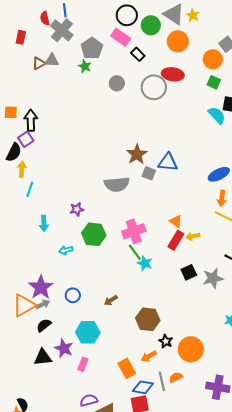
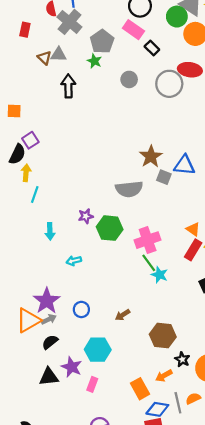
green circle: (151, 25) -> (177, 17), moved
brown triangle: (39, 63) -> (44, 58), turned -48
black arrow: (31, 120) -> (68, 86), moved
green hexagon: (94, 234) -> (110, 228), moved

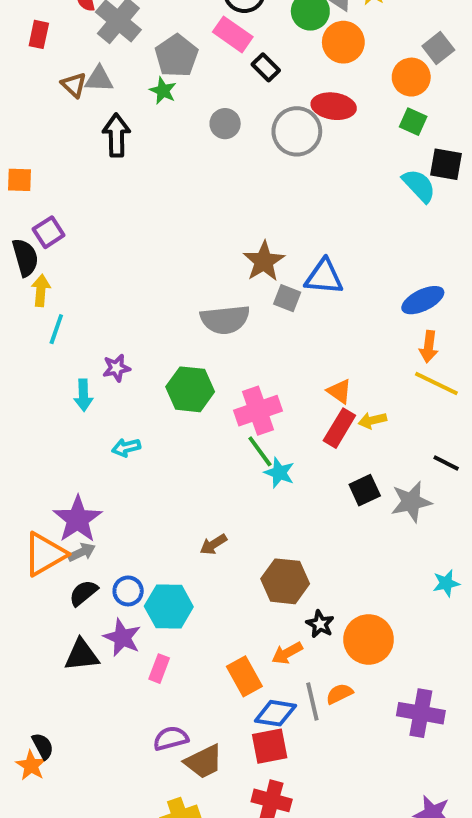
black semicircle: (17, 154) -> (25, 257), turned -42
purple star: (86, 216) -> (116, 368), moved
blue circle: (81, 309) -> (128, 591), moved

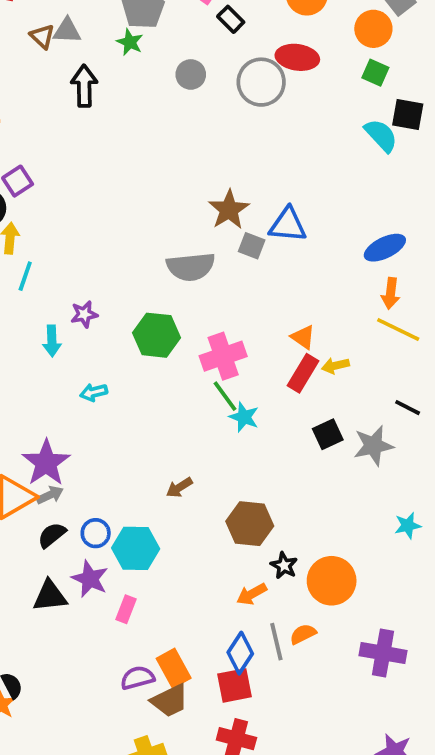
orange rectangle: (244, 676) -> (174, 668), moved
blue diamond: (275, 713) -> (240, 653), turned -66

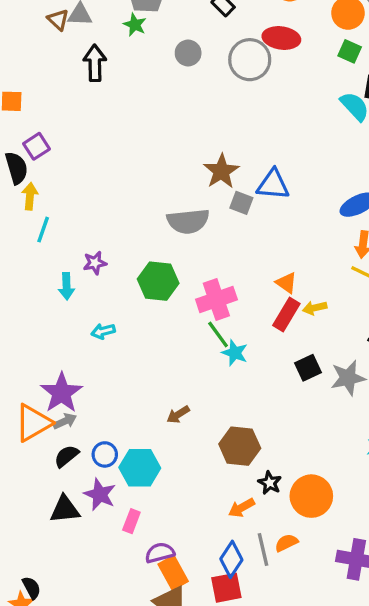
purple semicircle: (137, 678) -> (160, 553), moved

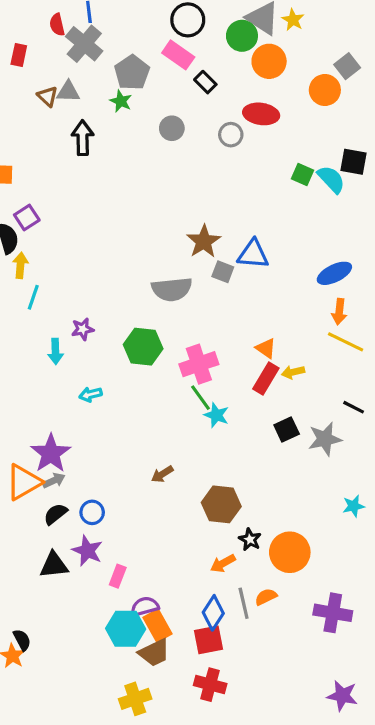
green square: (350, 51) -> (303, 174), moved
gray circle: (250, 60) -> (231, 135), size x0.6
cyan hexagon: (140, 468) -> (126, 629), moved

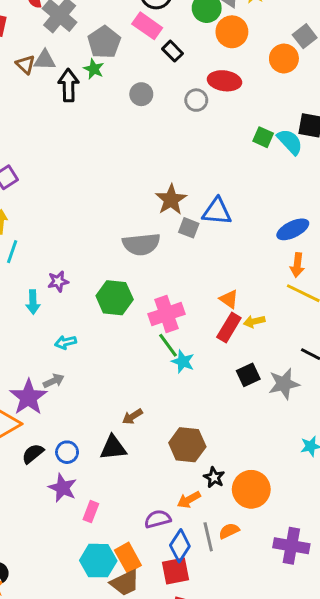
black arrow: (83, 138) -> (69, 85), moved
gray arrow: (54, 481) -> (54, 381), moved
black triangle: (54, 565) -> (113, 448), moved
purple semicircle: (145, 606) -> (158, 519), moved

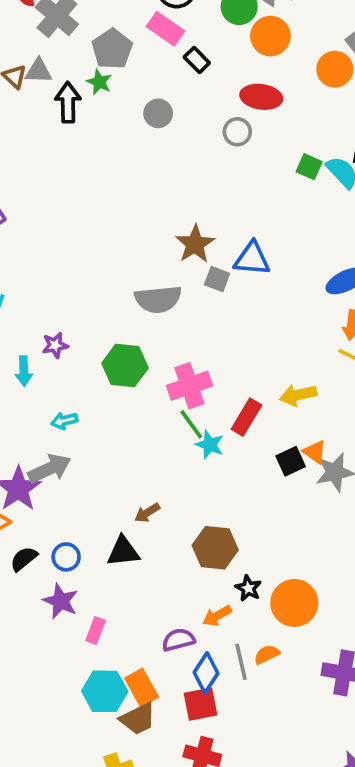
gray circle: (196, 100) -> (237, 132), moved
orange triangle: (229, 299) -> (315, 452), moved
yellow arrow: (254, 321) -> (298, 395), size x1.4
red rectangle: (229, 327) -> (246, 417), moved
gray arrow: (54, 381) -> (50, 469), size x1.6

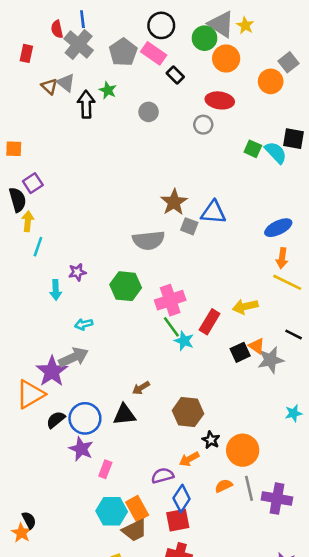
gray pentagon: (112, 49) -> (123, 52), moved
gray triangle: (39, 71) -> (66, 83), turned 36
blue circle: (66, 557) -> (85, 418), size x1.6
gray line: (241, 662) -> (249, 488), moved

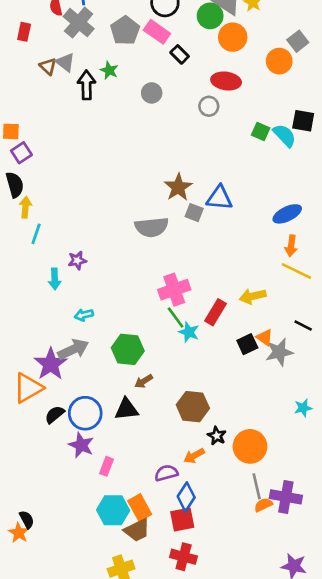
purple square: (33, 183) -> (21, 153), moved
green hexagon: (126, 286) -> (128, 349), moved
orange semicircle: (224, 486) -> (263, 505), moved

